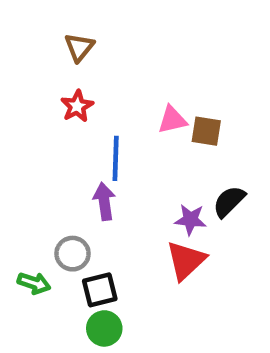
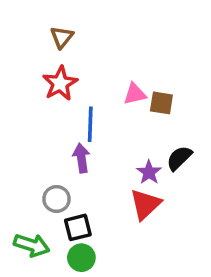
red star: (77, 106) -> (60, 83), size x1.4
purple star: (190, 220) -> (149, 172), turned 30
green arrow: (34, 283) -> (32, 245), moved, size x1.4

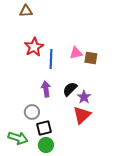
brown triangle: (62, 37) -> (26, 11), moved, turned 48
blue line: (90, 124) -> (51, 59), moved
black semicircle: (179, 158) -> (70, 89), moved

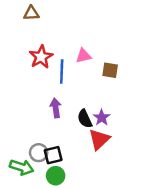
pink triangle: (76, 53) -> (83, 56), moved
black semicircle: (70, 89) -> (85, 119), moved, turned -70
gray circle: (32, 112) -> (39, 153), moved

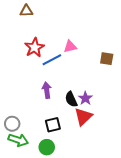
brown square: (110, 70) -> (107, 59), moved
blue line: (62, 71) -> (52, 60), turned 60
gray circle: (39, 153) -> (12, 124), moved
black square: (53, 155) -> (53, 125), moved

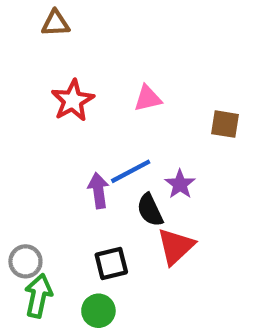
blue line: (52, 60) -> (131, 171), moved
purple star: (85, 98) -> (180, 184), moved
green arrow: (18, 140) -> (38, 296), turned -96

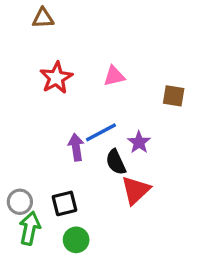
black square: (111, 264) -> (65, 203), moved

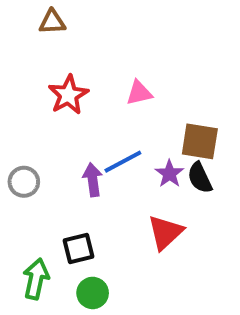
brown square: (174, 96) -> (200, 141), moved, size x1.4
black semicircle: (116, 162) -> (200, 178), moved
gray circle: (20, 202) -> (24, 182), moved

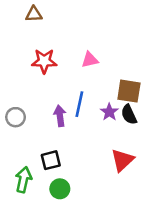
red star: (68, 95) -> (44, 61), turned 30
blue line: (123, 162) -> (79, 104), turned -50
red triangle: (165, 232) -> (122, 160), moved

